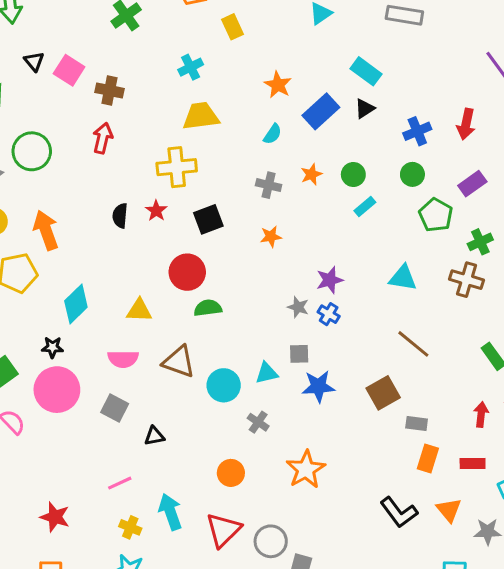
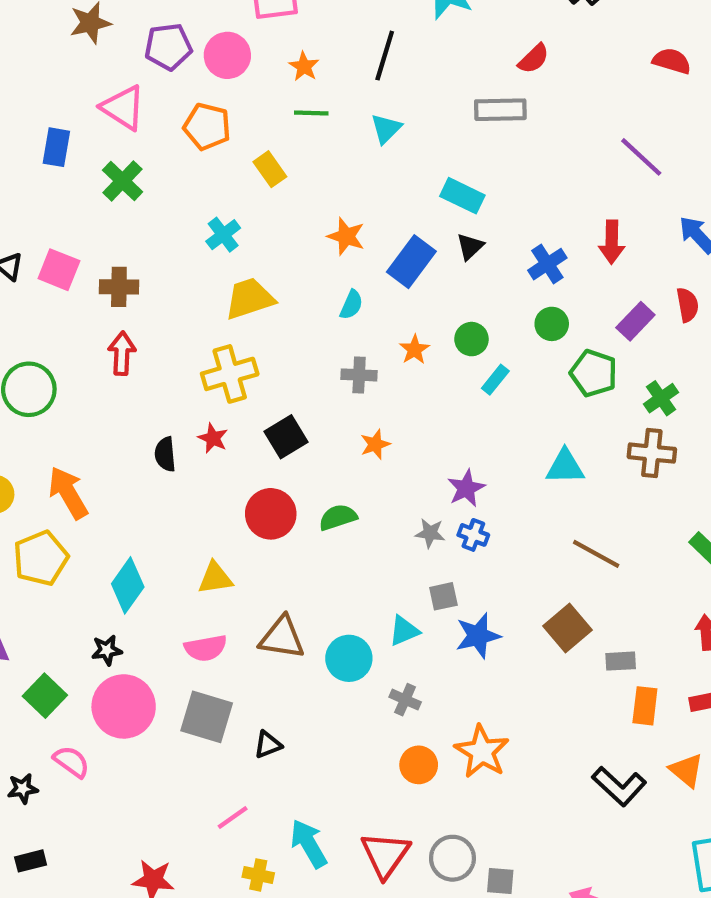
green semicircle: (208, 308) -> (338, 517), moved
gray square: (115, 408) -> (207, 717), size x1.4
orange circle: (231, 473) -> (419, 765), moved

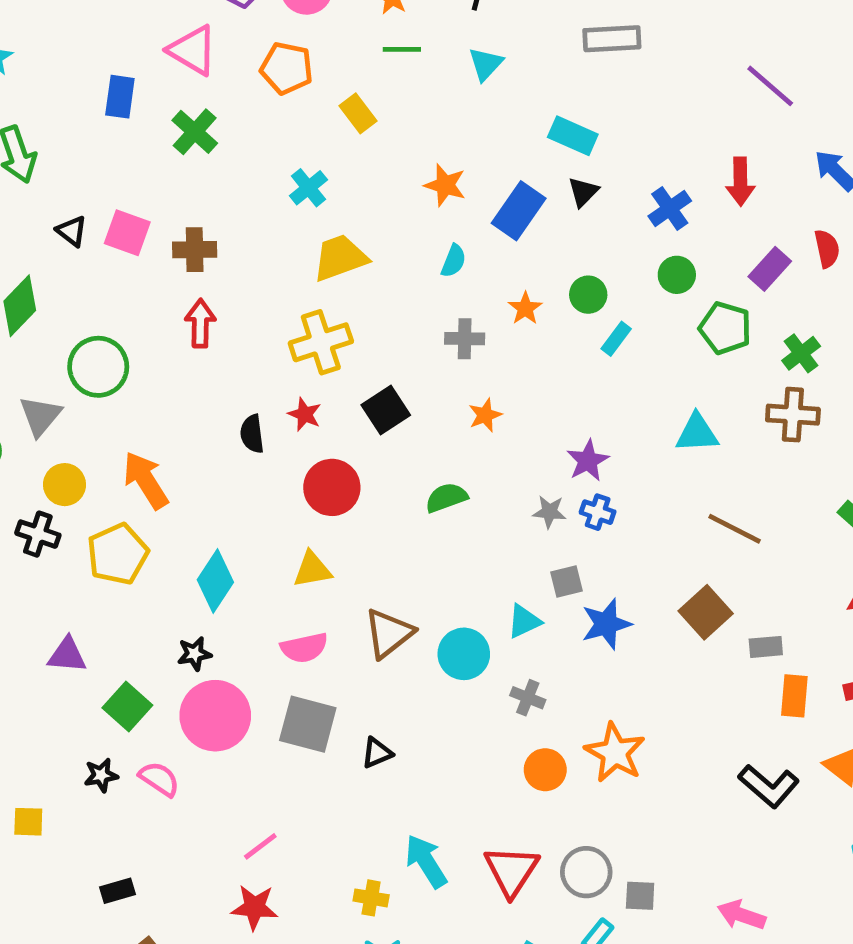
red circle: (271, 514) -> (332, 487), moved
brown triangle: (282, 638) -> (389, 633), turned -45
black star: (23, 789) -> (101, 775), moved
pink line: (233, 817) -> (260, 846), moved

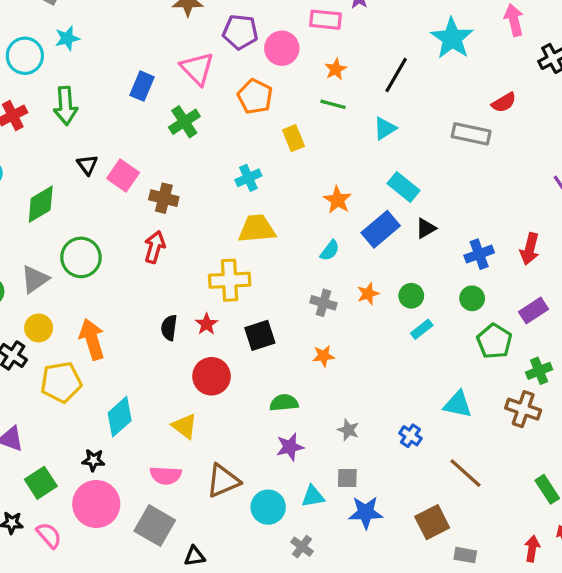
cyan rectangle: (573, 136) -> (403, 187), moved
purple star: (588, 461) -> (290, 447), moved
blue cross: (598, 512) -> (410, 436), moved
yellow triangle: (312, 570) -> (185, 426), turned 32

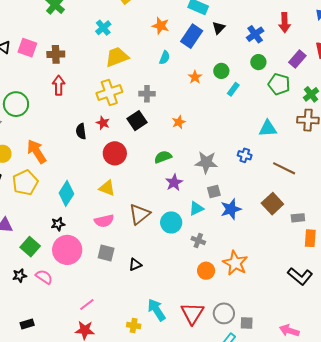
gray cross: (323, 303) -> (147, 94), moved
gray star: (348, 430) -> (206, 162), size x1.6
gray square: (155, 526) -> (106, 253), size x0.7

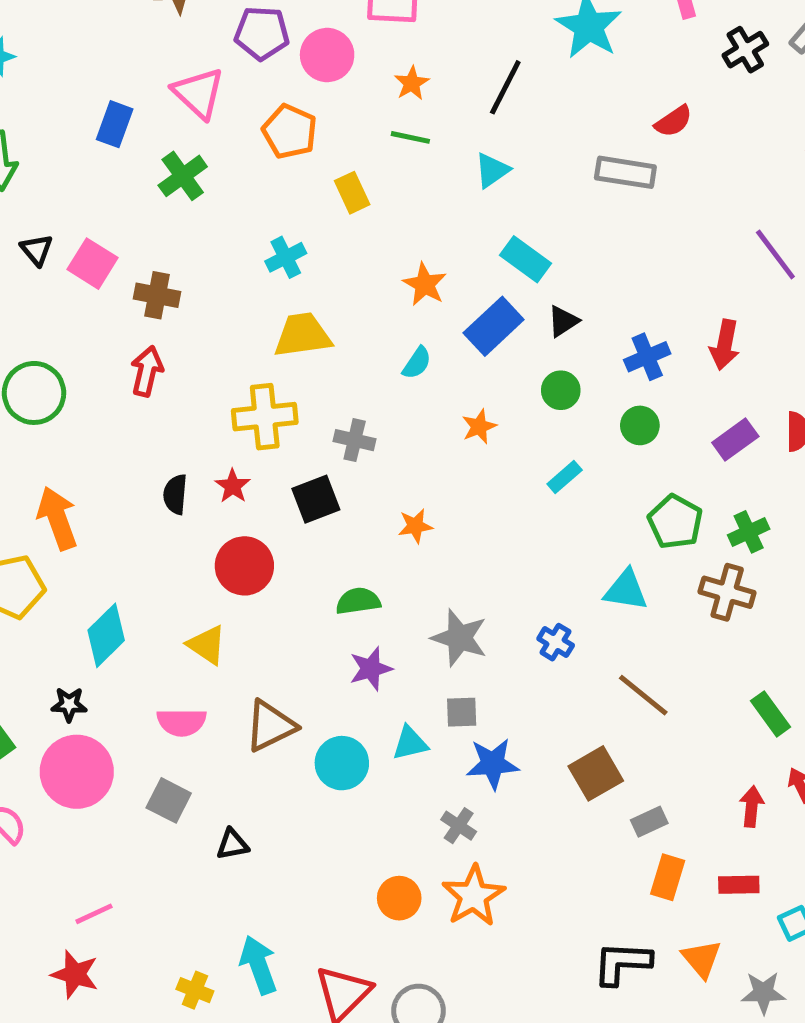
green circle: (221, 71) -> (561, 390), moved
green pentagon: (279, 84) -> (675, 522), moved
gray rectangle: (298, 218) -> (649, 822), turned -32
gray cross: (198, 241) -> (459, 826), moved
black L-shape: (300, 276) -> (622, 963), turned 130

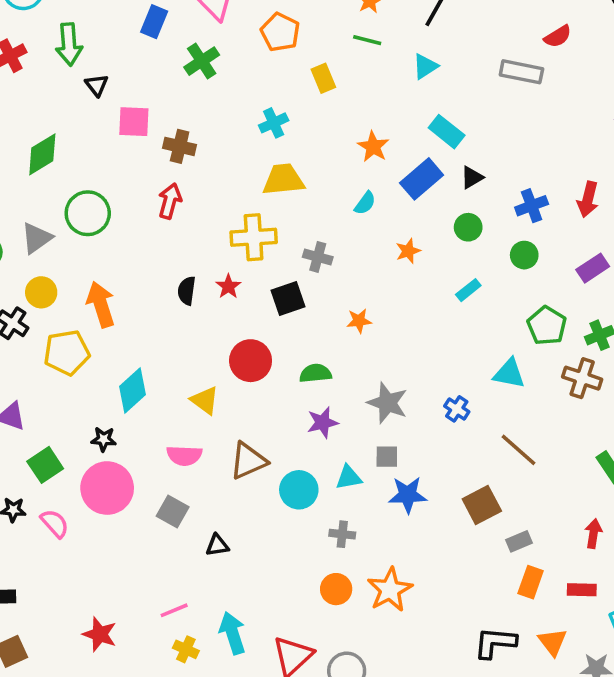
black triangle: (37, 250) -> (97, 85), moved
pink square: (93, 264) -> (134, 122), turned -32
red circle: (244, 566) -> (251, 361), moved
gray cross: (459, 826) -> (342, 534), moved, turned -30
pink line: (94, 914) -> (174, 610), moved

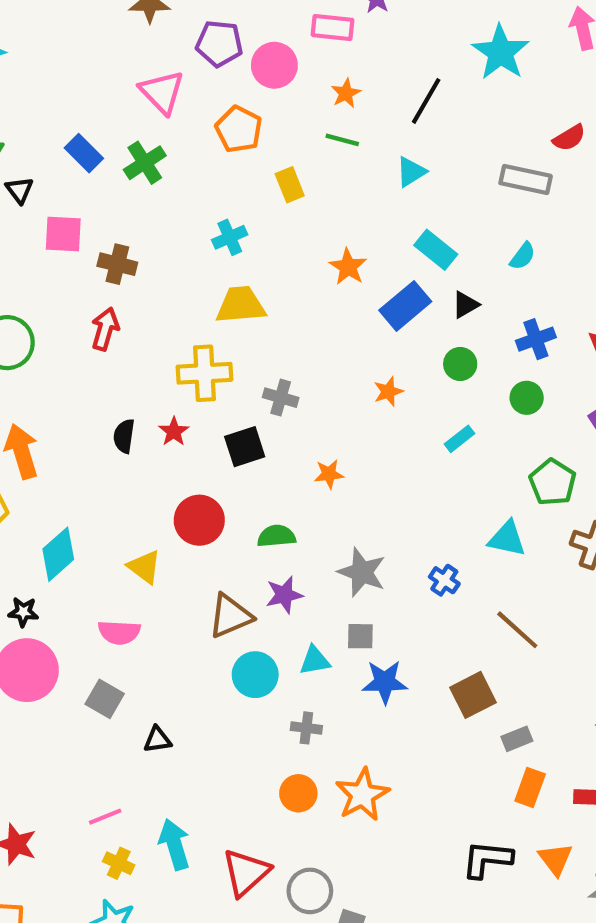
blue rectangle: (154, 22) -> (84, 153), moved, turned -68
cyan semicircle: (365, 203) -> (523, 256), moved
brown triangle: (248, 461) -> (230, 616), moved

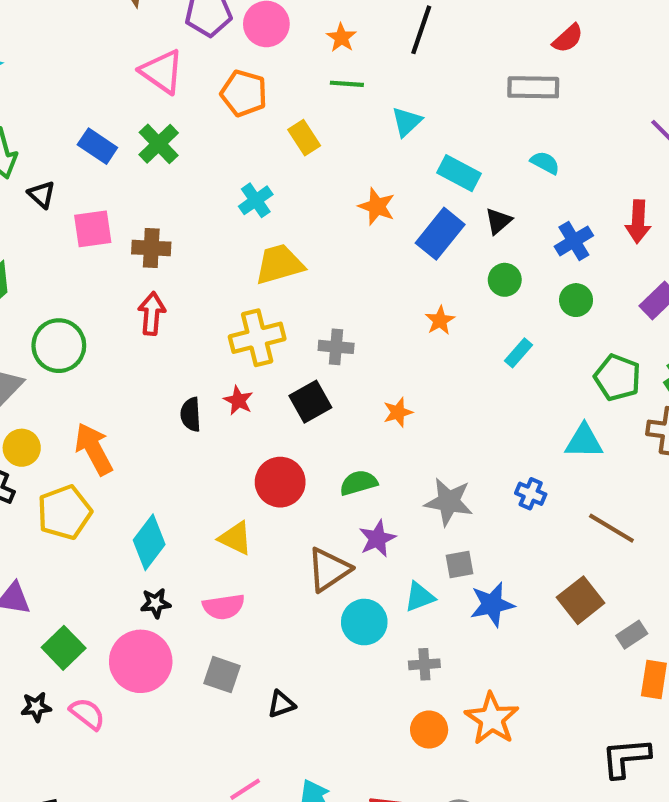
cyan triangle: (411, 172) -> (407, 122), moved
cyan semicircle: (523, 256) -> (545, 163), turned -88
black star: (23, 612) -> (156, 603), moved

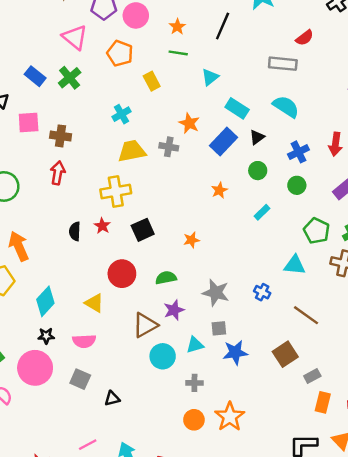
cyan semicircle: (545, 163) -> (286, 107), size x1.6
gray cross: (336, 347) -> (169, 147), moved

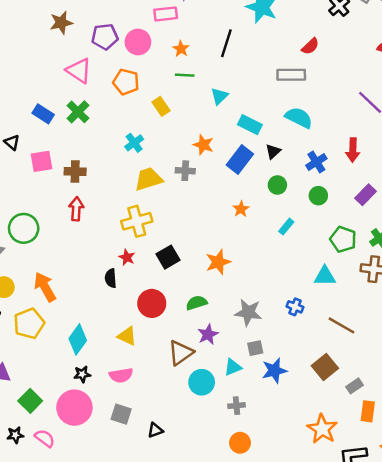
black semicircle: (75, 231) -> (111, 278), moved
orange star: (191, 240) -> (218, 262), size x1.5
orange star: (230, 417) -> (322, 429), moved

